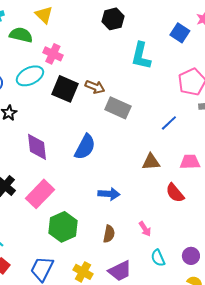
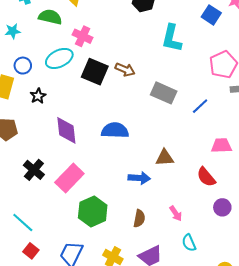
gray rectangle: (118, 108) -> (164, 93), moved
blue semicircle: (85, 147) -> (115, 130), turned -116
brown triangle: (151, 162) -> (165, 158), moved
purple circle: (191, 256) -> (222, 207), moved

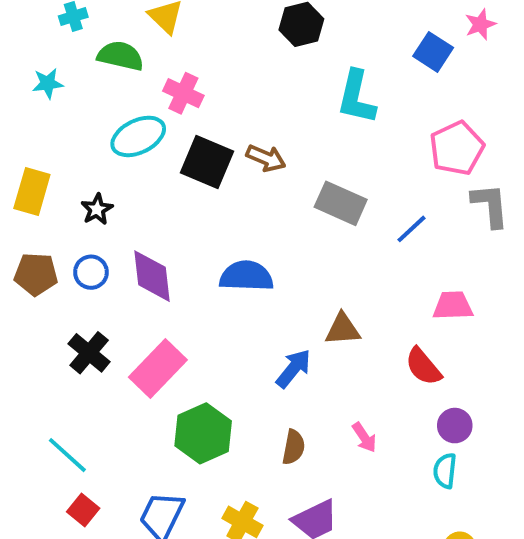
blue circle: (23, 66) -> (91, 272), moved
blue arrow: (139, 178) -> (294, 369), turned -55
cyan semicircle: (189, 243) -> (445, 471), moved, turned 30

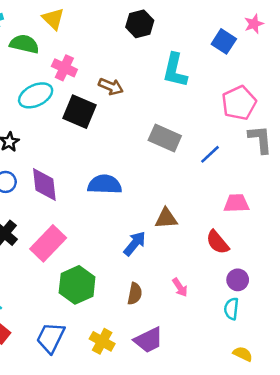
brown arrow: (266, 158) -> (111, 87), moved

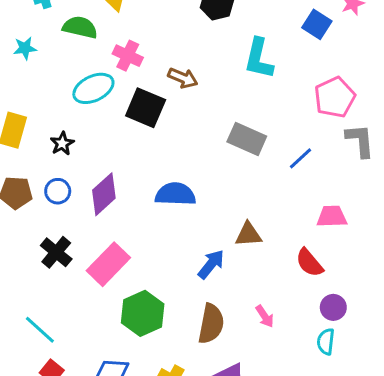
purple diamond: (44, 184) -> (104, 194), turned 54
brown semicircle: (135, 294) -> (211, 324), size x1.5

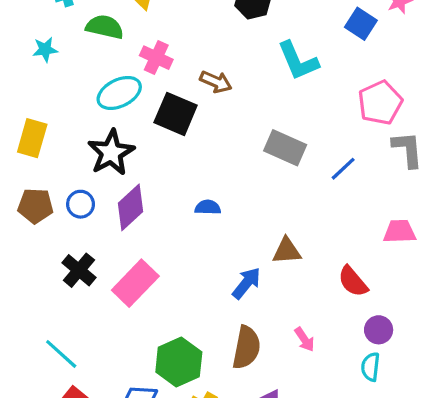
cyan L-shape: (259, 59) -> (298, 61), turned -36
black star: (62, 144) -> (111, 153), moved, size x1.8
blue semicircle: (175, 194) -> (208, 207), size x0.6
pink trapezoid: (332, 217) -> (399, 232), moved
green hexagon: (143, 313) -> (179, 362), moved

